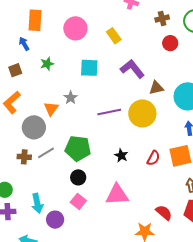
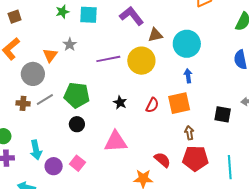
green star: (47, 64) -> (62, 12), moved
pink square: (78, 201) -> (77, 163), moved

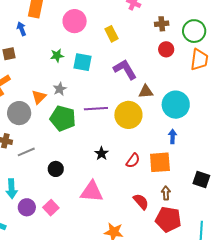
green pentagon: (77, 95) -> (63, 118), moved
gray line: (45, 99) -> (26, 152), moved
red semicircle: (162, 160) -> (141, 202), moved

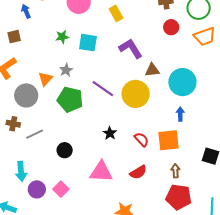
orange trapezoid: (199, 60) -> (205, 36), turned 65
purple line: (96, 109) -> (103, 89), turned 40
red semicircle: (133, 161) -> (141, 139), turned -77
red semicircle: (141, 202) -> (138, 172), moved, turned 102

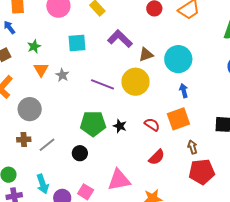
green star: (62, 37) -> (34, 46), moved
orange triangle: (45, 79) -> (41, 70), moved
green pentagon: (70, 99) -> (93, 124), moved
pink triangle: (101, 172) -> (119, 180), moved

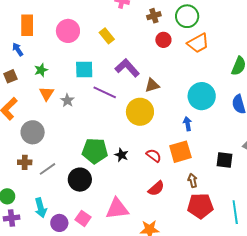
cyan circle: (178, 59) -> (202, 96), moved
purple line: (102, 84) -> (105, 92), moved
black circle: (80, 153) -> (80, 180), size x1.5

